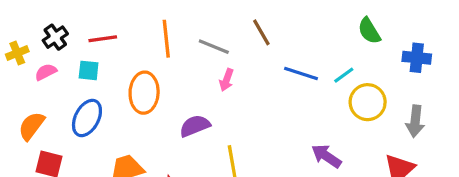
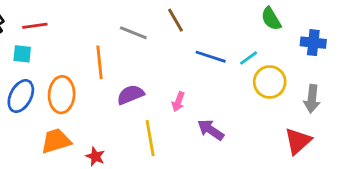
orange line: (166, 39) -> (100, 62), moved
pink arrow: (227, 80) -> (178, 102), moved
orange ellipse: (144, 93) -> (62, 95), moved
purple semicircle: (195, 126) -> (130, 95), moved
purple arrow: (326, 156) -> (211, 130), moved

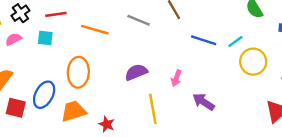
orange line: (100, 62) -> (95, 30), moved, turned -68
blue ellipse: (21, 96) -> (44, 95), moved

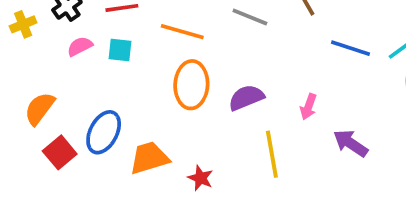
cyan square: (45, 38) -> (120, 50), moved
pink semicircle: (13, 39) -> (80, 46), moved
orange ellipse: (78, 72) -> (191, 85), moved
red square: (16, 108) -> (60, 152), turned 36

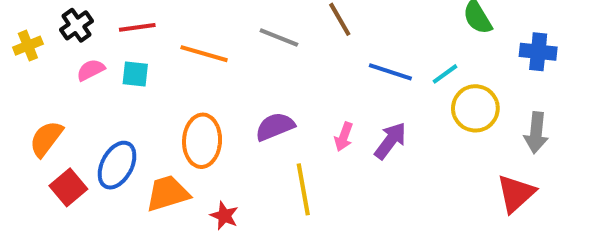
orange ellipse: (191, 85) -> (202, 141), moved
purple arrow: (351, 143) -> (390, 141), moved, turned 93

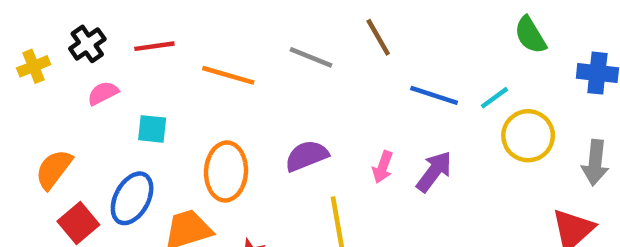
cyan square: (135, 74) -> (152, 129), moved

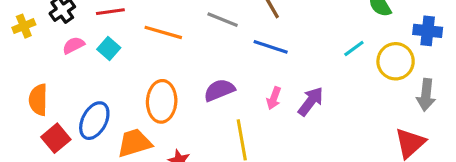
blue line: (434, 95) -> (271, 47), moved
cyan square: (152, 129) -> (109, 48), moved, turned 35
yellow circle: (528, 136) -> (396, 61), moved
orange semicircle: (54, 169) -> (38, 100), turned -36

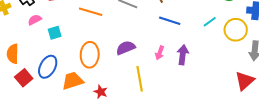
blue line: (271, 47) -> (170, 21), moved
cyan square: (109, 48) -> (55, 33), moved, turned 32
purple arrow: (311, 101) -> (183, 55), turned -30

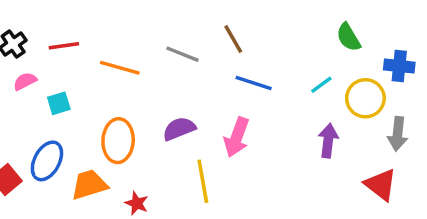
pink arrow: (160, 53) -> (237, 137), size x1.6
purple arrow: (183, 55) -> (328, 141), moved
red triangle: (245, 81) -> (381, 185), turned -40

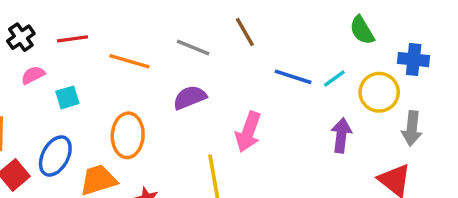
blue line: (254, 83) -> (293, 77), moved
purple semicircle: (179, 129) -> (190, 97), moved

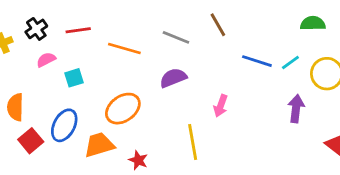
green semicircle: (362, 30) -> (313, 23), turned 120
pink arrow: (248, 132) -> (221, 106), size x0.7
orange ellipse: (128, 135) -> (123, 109), turned 52

